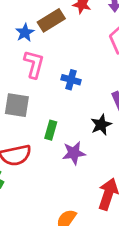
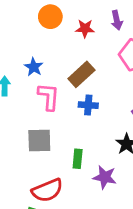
brown rectangle: (51, 20) -> (81, 74), moved
purple star: (74, 153) -> (105, 177), turned 30

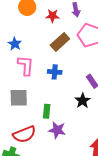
brown rectangle: (81, 74) -> (60, 42), moved
purple star: (105, 177) -> (57, 130), moved

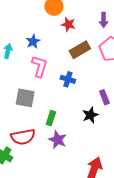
red star: (53, 16) -> (68, 24), moved

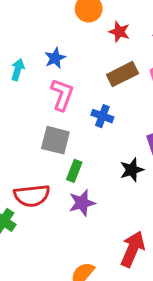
red star: (68, 24) -> (119, 32), moved
gray square: (25, 98) -> (55, 140), moved
purple star: (58, 140) -> (82, 203), turned 30

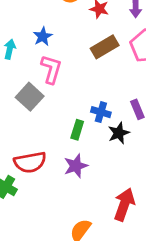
blue cross: (102, 116) -> (101, 112), moved
gray square: (55, 140) -> (30, 97), moved, turned 32
green rectangle: (74, 171) -> (77, 130), moved

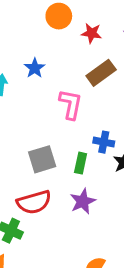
pink L-shape: (51, 69) -> (71, 104), moved
gray square: (30, 97) -> (42, 159), moved, turned 36

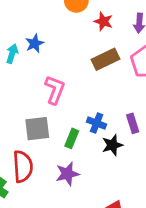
blue star: (35, 68) -> (35, 43), moved
pink L-shape: (71, 104) -> (55, 90), moved
red semicircle: (34, 202) -> (23, 166), turned -88

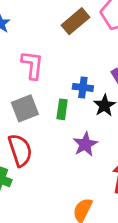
purple star: (67, 174) -> (85, 144), moved

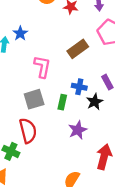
brown rectangle: (75, 21) -> (78, 49), moved

